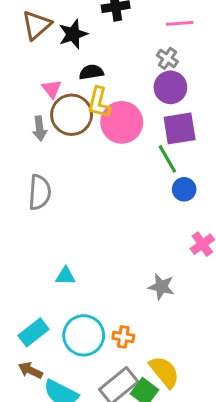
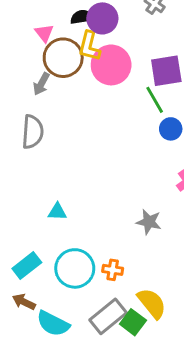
purple circle: (170, 87) -> (102, 18), moved
gray arrow: (40, 128) -> (41, 84), moved, turned 35

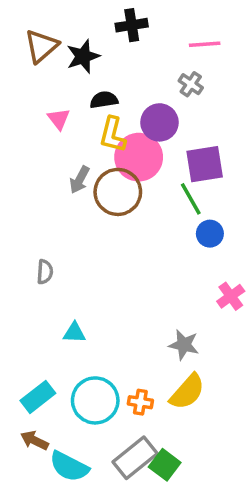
purple circle: (102, 18) -> (159, 122), moved
brown circle: (63, 58) -> (118, 192), moved
gray arrow: (41, 84) -> (80, 180), moved
gray semicircle: (33, 132) -> (45, 272), moved, size x0.6
yellow semicircle: (152, 303) -> (187, 392), moved, turned 80

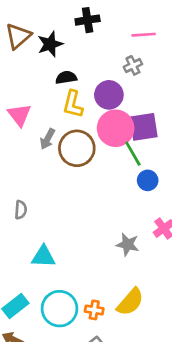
gray cross: (191, 84) -> (133, 65), turned 30
pink triangle: (59, 119) -> (19, 115), moved, size x1.4
pink circle: (139, 157) -> (116, 128), moved
cyan triangle: (74, 333) -> (43, 257), size x1.4
gray star: (184, 345) -> (128, 244), moved

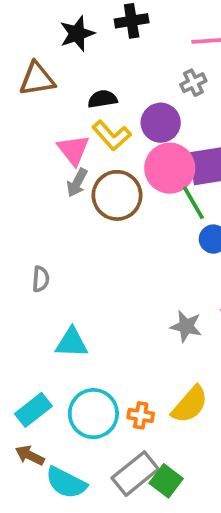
brown triangle: (18, 36) -> (37, 79), moved, turned 32
black star: (50, 44) -> (77, 34), moved
yellow L-shape: (73, 104) -> (112, 135), turned -56
pink triangle: (19, 115) -> (73, 150), moved

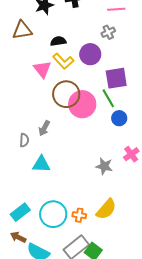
pink circle: (170, 168) -> (82, 104), moved
gray arrow: (77, 183) -> (44, 128), moved
cyan triangle: (72, 343) -> (41, 164), moved

